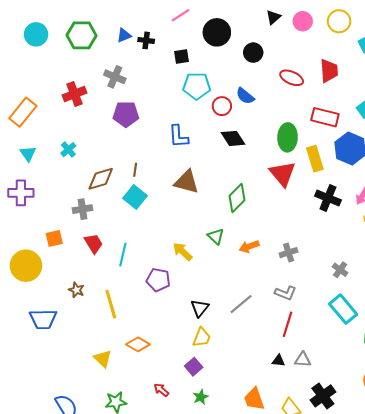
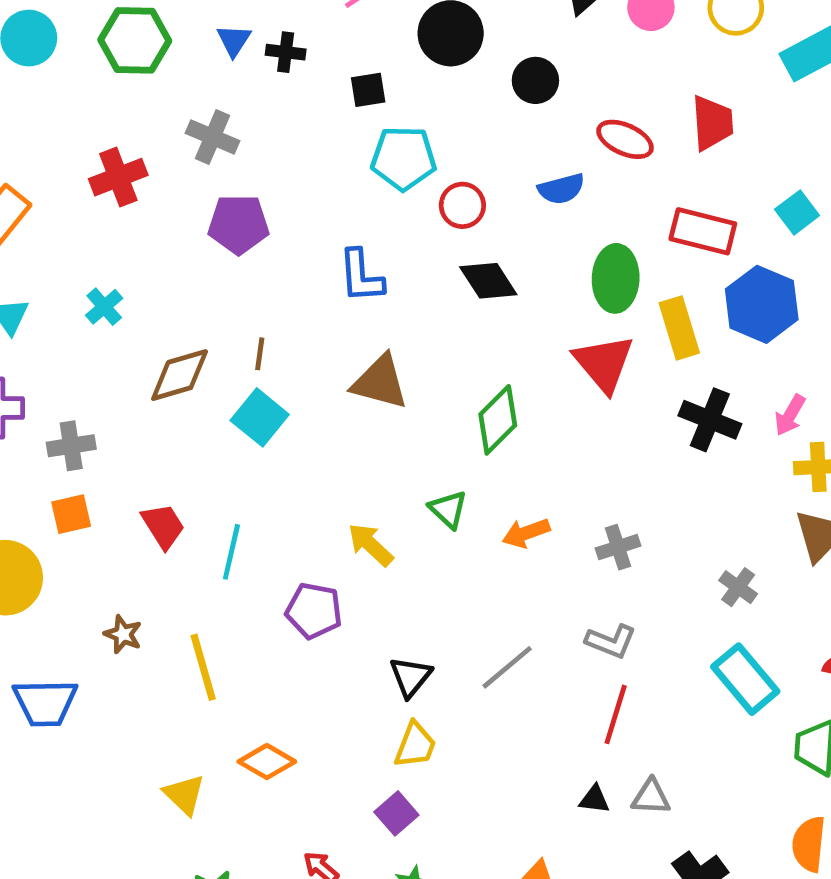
blue triangle: (124, 35) -> (234, 40), turned -35
blue semicircle: (245, 96) -> (561, 189), moved, turned -54
gray cross: (83, 209) -> (71, 446), moved

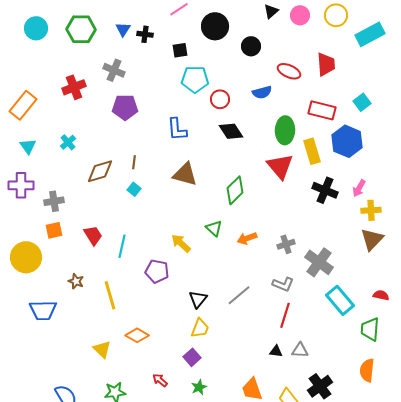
cyan square: (260, 417) -> (134, 189), size x0.6
gray cross: (738, 587) -> (319, 262), moved, size x1.8

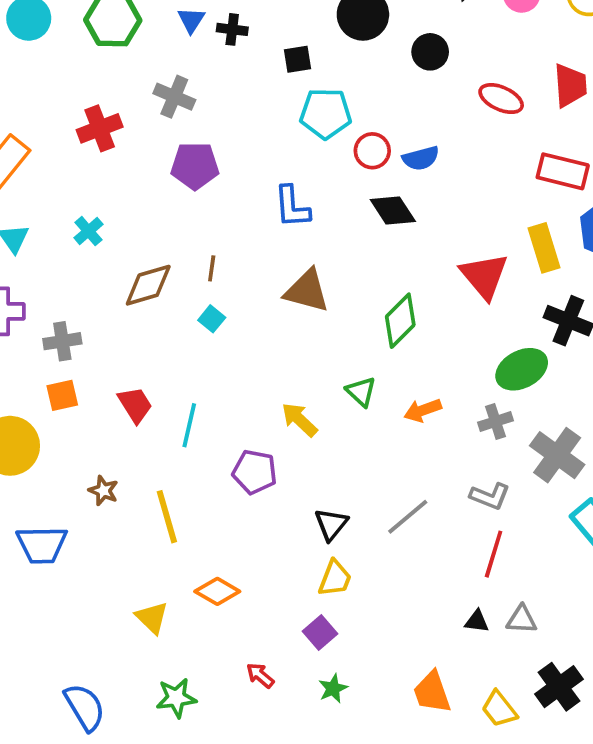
blue semicircle: (262, 92) -> (421, 158), moved
green ellipse: (285, 130) -> (522, 369), moved, turned 60

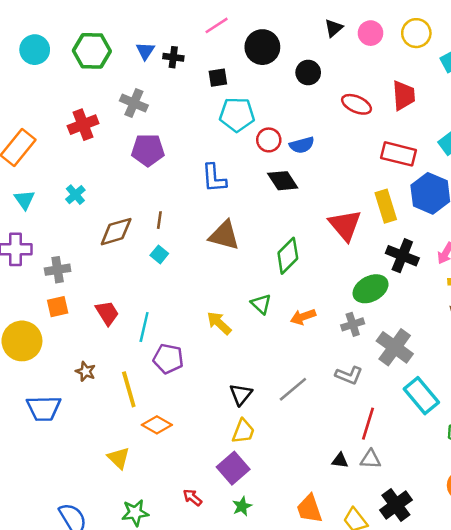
purple pentagon: (255, 472) -> (168, 359), moved
red line: (494, 554) -> (368, 424), moved
orange diamond: (217, 591) -> (157, 425), moved
purple square: (320, 632) -> (233, 468), size x1.4

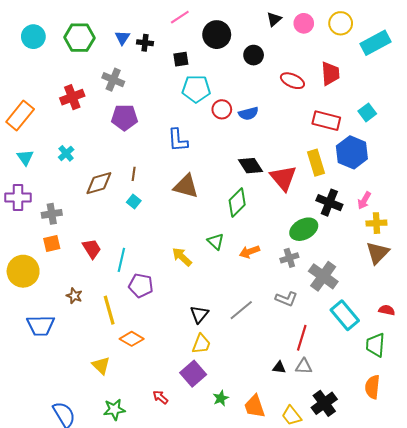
black diamond: (283, 181) -> (250, 166), moved
green star: (242, 506) -> (221, 398), moved

